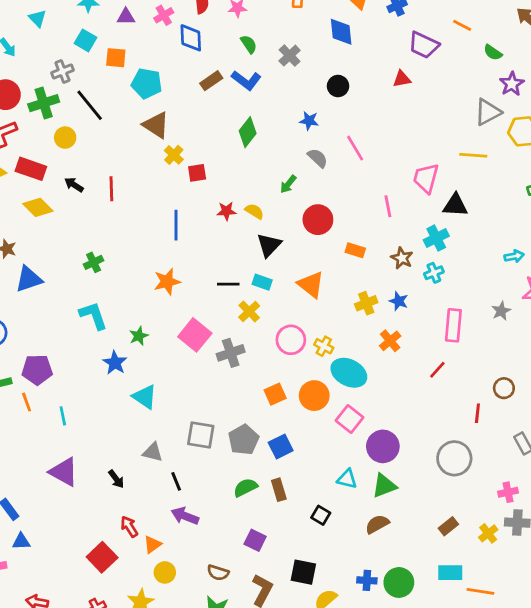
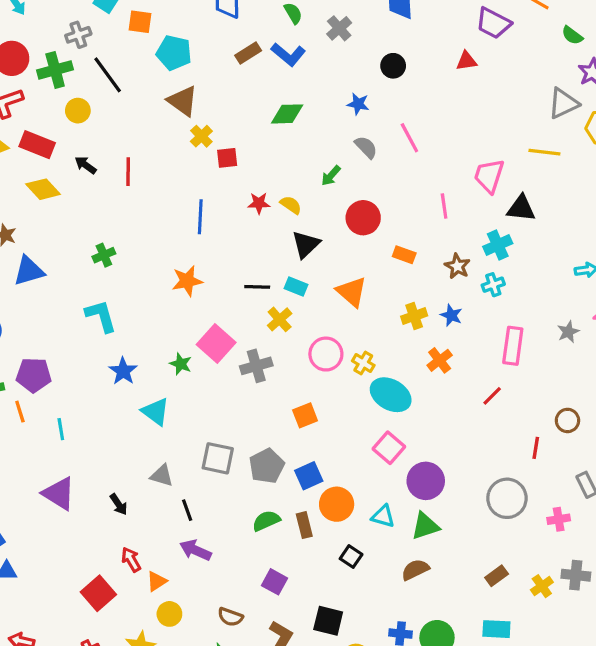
green diamond: (248, 132) -> (287, 114), turned 48
green star: (139, 336) -> (181, 364), moved, turned -30
orange circle: (314, 396) -> (337, 504), moved
pink cross: (508, 492) -> (559, 519), moved

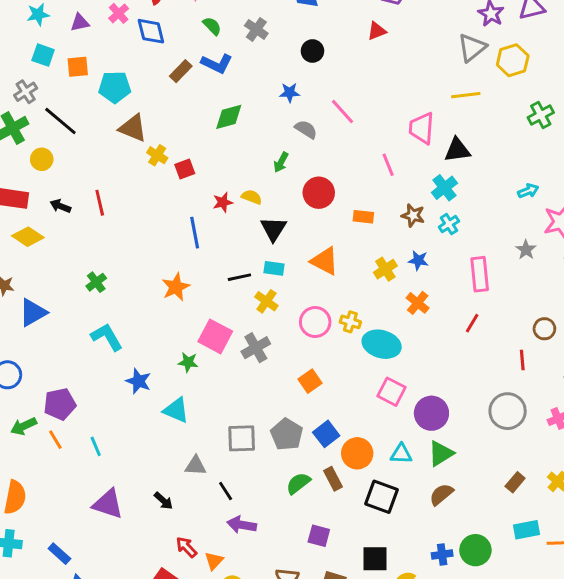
blue line: (200, 217) -> (195, 233), moved
black square: (351, 556) -> (381, 497), size x1.6

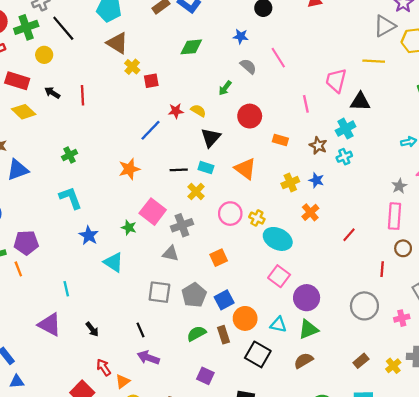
blue line: (195, 233) -> (150, 130), turned 45
pink rectangle: (480, 274) -> (395, 216), moved
cyan line: (96, 446) -> (66, 289), moved
gray triangle: (196, 466) -> (171, 254), moved

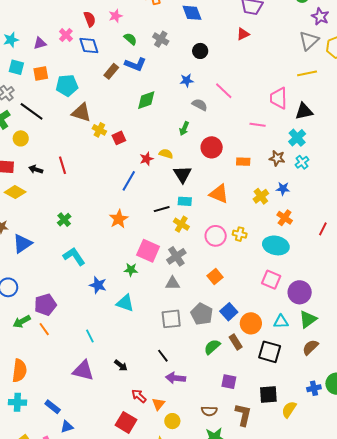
pink line: (306, 104) -> (258, 125), turned -56
cyan ellipse: (278, 239) -> (276, 245), moved

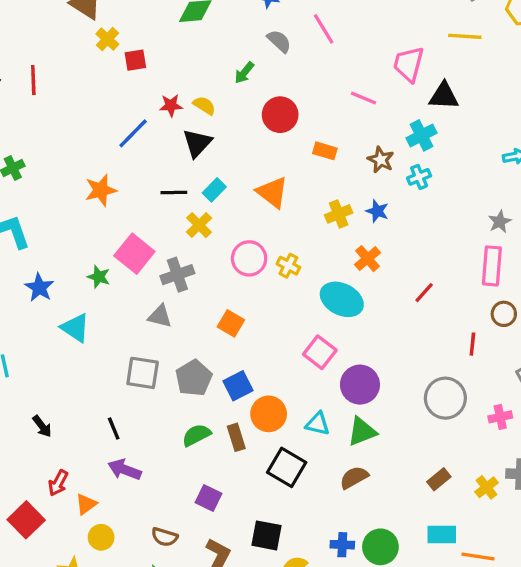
black triangle: (182, 174) -> (197, 143), moved
cyan rectangle: (185, 201) -> (214, 190), turned -64
orange square: (215, 276) -> (231, 323), turned -35
red arrow: (139, 396) -> (58, 483), turned -119

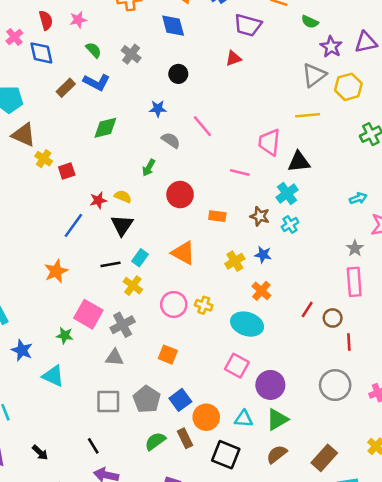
brown circle: (504, 314) -> (333, 318), moved
brown rectangle: (439, 479) -> (324, 458), moved, size x1.5

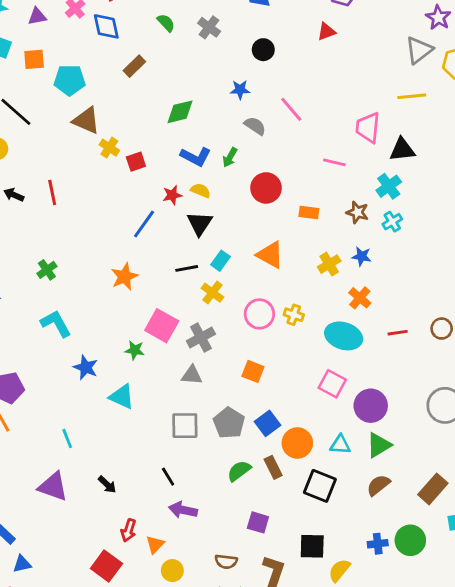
blue L-shape: (97, 82) -> (196, 157), moved
red line: (307, 309) -> (398, 333), moved, turned 49

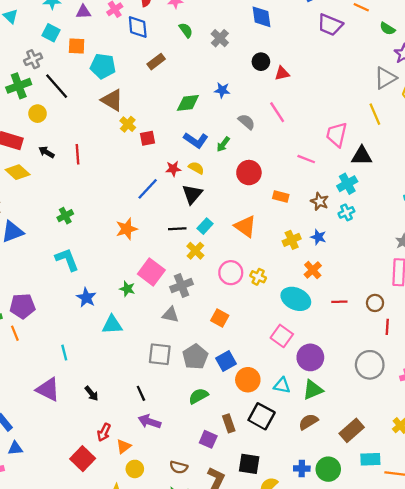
red triangle: (326, 32) -> (282, 73), moved
blue star: (240, 90) -> (222, 90), moved
yellow line: (412, 96) -> (375, 114), turned 65
cyan triangle: (122, 397) -> (112, 325), turned -35
brown rectangle: (273, 467) -> (229, 423), moved

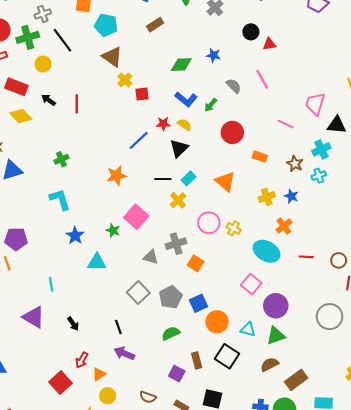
gray cross: (182, 286) -> (176, 244), moved
gray square: (160, 354) -> (138, 293), turned 35
brown rectangle: (352, 430) -> (296, 380), moved

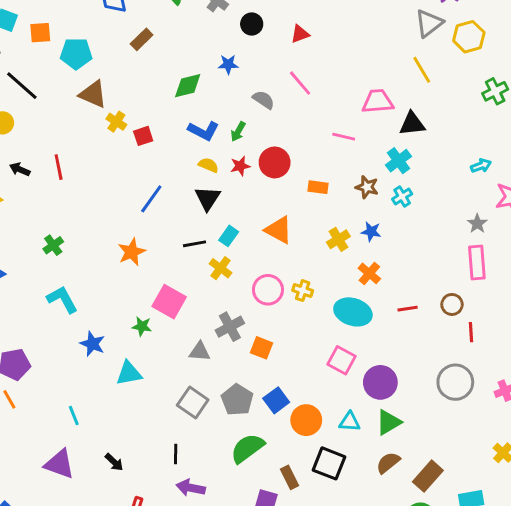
black circle: (251, 32) -> (252, 24), moved
pink trapezoid: (315, 104) -> (378, 101), turned 80
red star: (163, 124) -> (240, 166), moved
black line: (118, 327) -> (176, 454), turned 32
green semicircle: (171, 333) -> (247, 448), size x1.4

